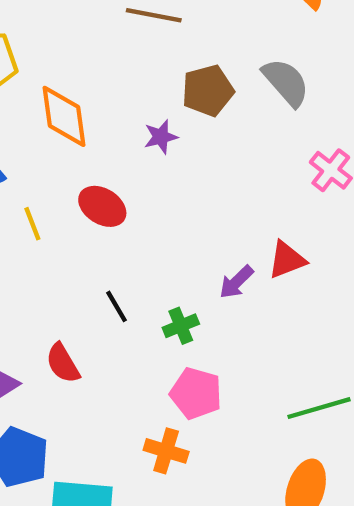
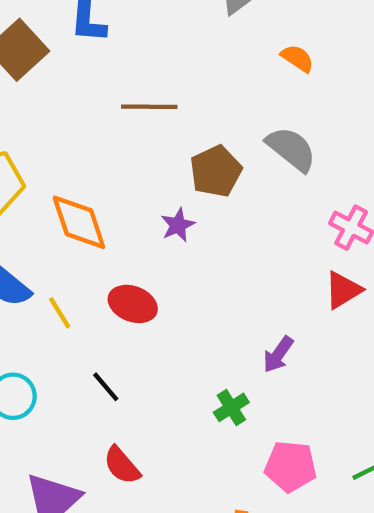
yellow line: (32, 224) -> (60, 313), moved
red triangle: (287, 260) -> (343, 290), moved
black line: (116, 306) -> (106, 387), moved
pink pentagon: (196, 393) -> (291, 466), moved

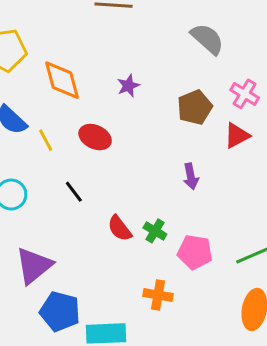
brown pentagon: (216, 171) -> (195, 107), moved
purple arrow: (278, 354) -> (191, 176), turned -50
green cross: (231, 407) -> (155, 231), moved, turned -30
red semicircle: (122, 465) -> (120, 228), moved

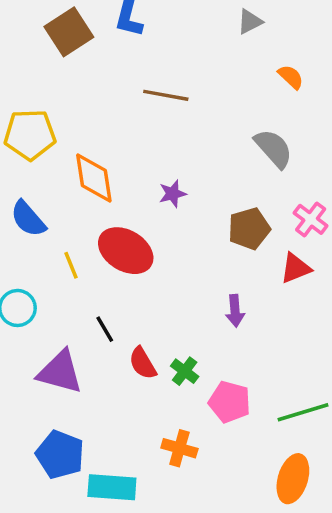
red ellipse: (95, 137) -> (126, 251), size x1.4
yellow line: (46, 140) -> (71, 265), moved
black line: (74, 192) -> (105, 329), moved
purple triangle: (34, 266) -> (60, 372), moved, turned 48

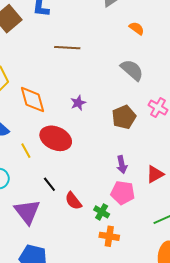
red triangle: (296, 268) -> (155, 174), moved
green cross: (185, 371) -> (102, 212), moved
purple triangle: (60, 372) -> (27, 212), turned 44
pink pentagon: (230, 402) -> (123, 193), moved
orange cross: (179, 448) -> (109, 236), moved

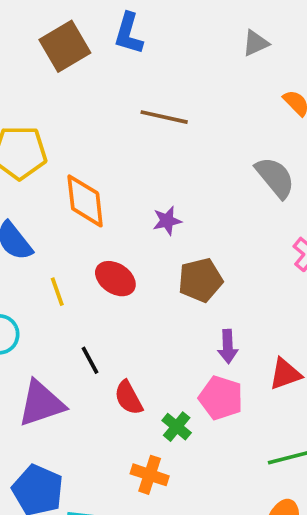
brown pentagon: (124, 117) -> (200, 280), moved
red ellipse: (56, 138) -> (115, 279), size x0.7
purple triangle: (27, 212) -> (41, 403), turned 40
orange cross: (109, 236) -> (150, 475), moved

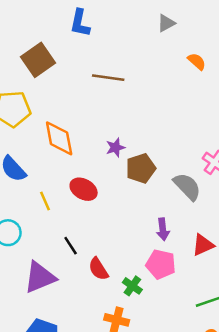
brown square: (65, 46) -> (38, 60), moved
gray semicircle: (275, 177) -> (187, 186), moved
brown pentagon: (200, 280) -> (141, 168), moved

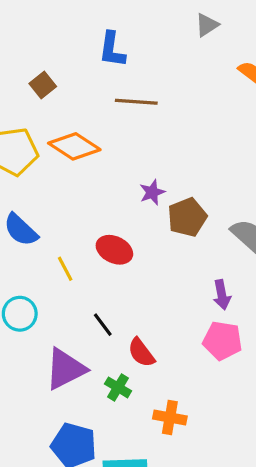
blue L-shape: (80, 23) -> (112, 50), moved
brown square: (38, 60) -> (43, 85), size x0.6
orange diamond: (59, 138) -> (74, 146), moved, turned -42
green cross: (132, 286) -> (118, 387), moved

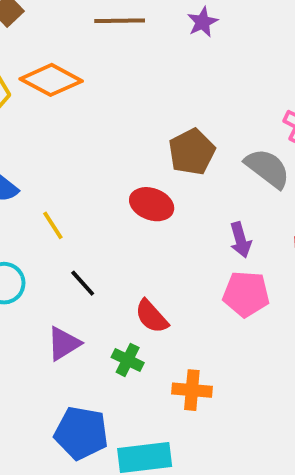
purple star: (152, 192) -> (203, 22), moved
red ellipse: (114, 250) -> (152, 204), moved
black line: (103, 325) -> (83, 283), moved
purple triangle: (66, 369) -> (64, 344), size x0.7

